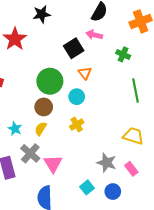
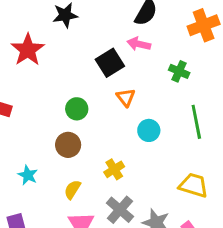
green circle: (50, 81) -> (77, 109), size x0.6
cyan circle: (77, 97) -> (149, 130), moved
yellow semicircle: (41, 129) -> (72, 190), moved
gray cross: (30, 153) -> (120, 210), moved

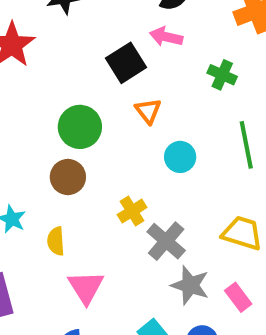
green circle: (77, 109) -> (80, 127), size x1.4
yellow semicircle: (72, 190) -> (56, 241), moved, turned -36
gray cross: (120, 210) -> (166, 241), moved

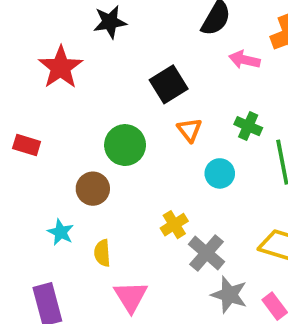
pink arrow: (166, 37) -> (244, 60), moved
green cross: (222, 75) -> (248, 126), moved
brown circle: (68, 177) -> (93, 189), moved

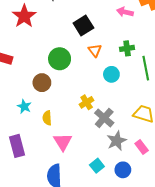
green cross: (248, 126) -> (127, 48), turned -32
gray star: (229, 295) -> (117, 141), turned 30

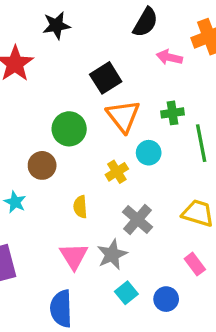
orange triangle: (95, 50) -> (123, 116), size x1.6
yellow cross: (87, 102) -> (117, 172), moved
yellow semicircle: (47, 118) -> (80, 207), moved
gray star: (117, 141) -> (112, 255), moved

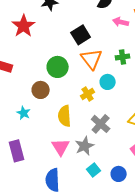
yellow semicircle: (80, 207) -> (65, 116), size x1.5

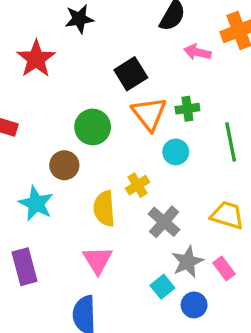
green cross: (123, 57) -> (187, 109), moved
yellow cross: (88, 94) -> (137, 185), moved
cyan star: (24, 113) -> (36, 204), size x1.5
gray star: (85, 146) -> (187, 262), moved
cyan square: (94, 170) -> (162, 287), moved

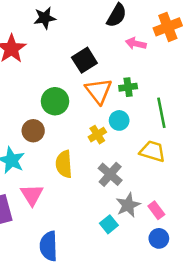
yellow cross: (137, 185) -> (97, 135), moved
yellow trapezoid: (227, 215) -> (152, 151), moved
pink triangle: (98, 260) -> (32, 195), moved
blue circle: (194, 305) -> (159, 238), moved

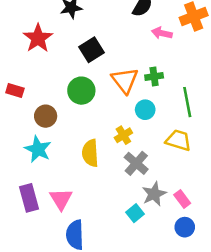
black square: (84, 60) -> (92, 50), moved
brown circle: (33, 131) -> (46, 116), moved
yellow cross: (97, 135) -> (123, 135), moved
pink triangle: (32, 195) -> (61, 199), moved

